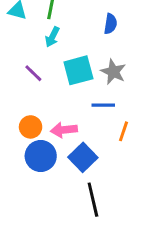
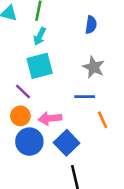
cyan square: (78, 70) -> (40, 66), moved
purple line: (33, 73) -> (23, 92), moved
orange line: (124, 131) -> (103, 120), turned -42

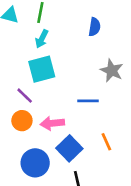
gray star: (94, 67) -> (112, 70), moved
orange line: (103, 120) -> (106, 142), moved
blue circle: (29, 142) -> (35, 163), moved

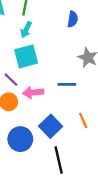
pink arrow: (52, 123) -> (33, 93), moved

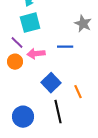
orange line: (83, 120) -> (78, 92), moved
blue circle: (20, 139) -> (23, 117), moved

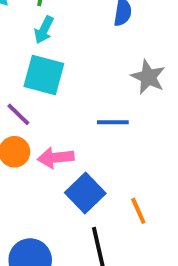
cyan square: (30, 23) -> (44, 75), turned 30
pink arrow: (36, 54) -> (56, 158), moved

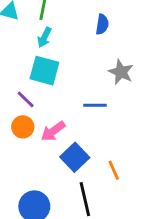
pink arrow: (56, 158) -> (53, 131), turned -30

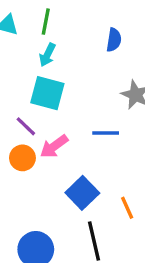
pink arrow: (53, 131) -> (54, 146), moved

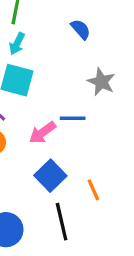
blue semicircle: (114, 40) -> (81, 29), turned -50
pink arrow: (54, 146) -> (42, 133), moved

